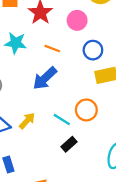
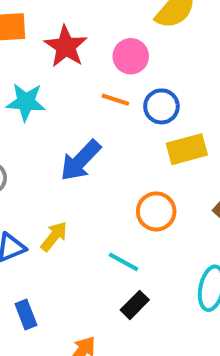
orange line: (52, 48) -> (115, 100), moved
cyan line: (62, 119) -> (124, 262), moved
black rectangle: (69, 144) -> (135, 305), moved

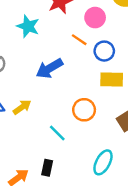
black rectangle: (135, 305) -> (47, 168), moved, turned -49

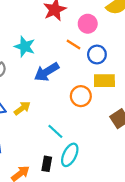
cyan star: (28, 26) -> (25, 47), moved
orange circle: (84, 110) -> (81, 96), moved
cyan ellipse: (103, 162) -> (70, 155), moved

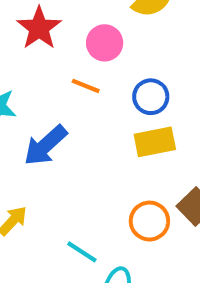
blue circle: (97, 54) -> (151, 97), moved
orange circle: (81, 96) -> (149, 221), moved

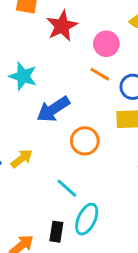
orange line: (86, 86) -> (100, 74), moved
orange circle: (149, 221) -> (85, 141), moved

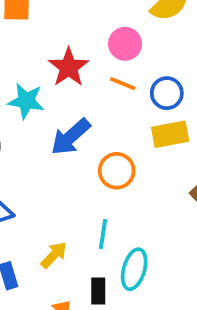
red star: (62, 26) -> (69, 67), moved
yellow arrow: (22, 159) -> (54, 255), moved
cyan line: (67, 188) -> (103, 234), turned 65

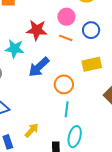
red star: (69, 67) -> (37, 30), turned -30
blue circle: (167, 93) -> (91, 30), moved
cyan line: (103, 234) -> (67, 109), moved

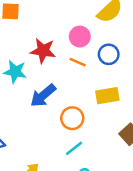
cyan line: (67, 109) -> (74, 148), turned 42

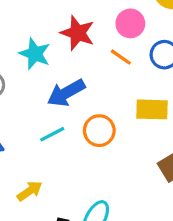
cyan line: (74, 148) -> (52, 134), moved

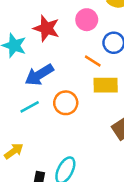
orange line: (121, 57) -> (93, 61), moved

